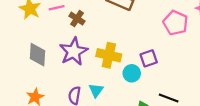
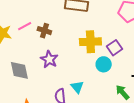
purple star: (74, 52) -> (49, 59), size x0.7
yellow cross: (109, 55) -> (90, 42), moved

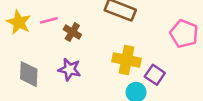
purple square: (115, 48) -> (155, 75), turned -35
purple star: (49, 59) -> (70, 69), turned -30

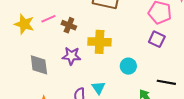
yellow cross: (127, 60) -> (100, 42), moved
purple square: (155, 75) -> (157, 39), moved

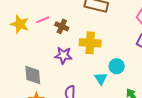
gray diamond: (39, 65) -> (33, 75), moved
cyan triangle: (98, 88) -> (101, 79), moved

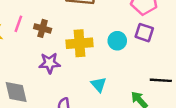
pink line: (43, 20) -> (18, 24), turned -40
cyan circle: (117, 66) -> (117, 41), moved

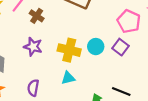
yellow cross: (79, 43) -> (69, 50), moved
cyan triangle: (99, 84) -> (68, 78), turned 40

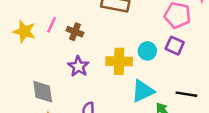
purple star: (33, 47) -> (78, 66), turned 30
cyan triangle: (68, 78) -> (143, 91), moved, size x1.5

